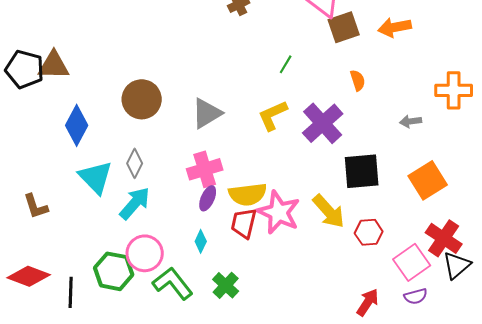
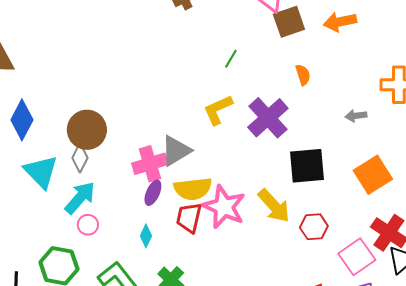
brown circle: (142, 99) -> (87, 130), moved
gray triangle: (207, 113) -> (176, 151), moved
pink circle: (145, 253) -> (88, 225), moved, size x0.6

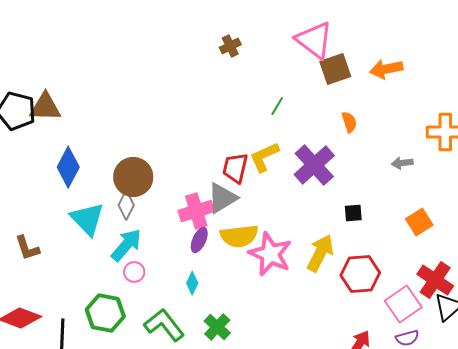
black square: (307, 166) -> (353, 213), size x0.5
orange square: (373, 175) -> (419, 222), size x0.7
yellow arrow: (274, 206) -> (320, 253), turned -111
red trapezoid: (189, 218) -> (235, 168), moved
red hexagon: (314, 227) -> (360, 274), size x1.4

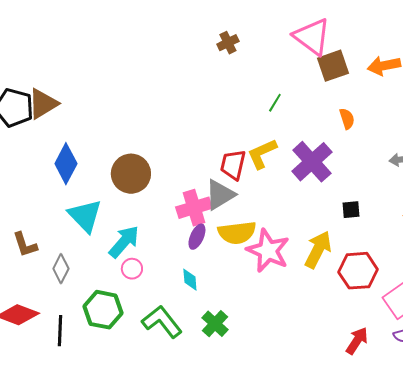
brown triangle: (45, 107) -> (43, 104), turned -32
gray diamond: (126, 205) -> (61, 269), moved
cyan diamond: (192, 283) -> (190, 280), turned -30

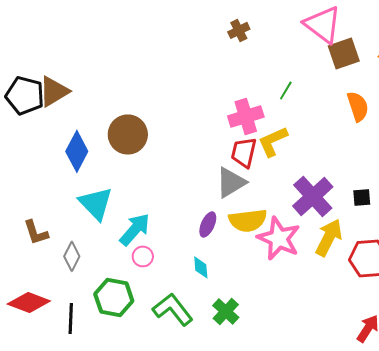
orange semicircle: (347, 119) -> (358, 106), size x1.4
purple cross: (312, 162) -> (313, 196), moved
brown circle: (131, 174) -> (128, 134), moved
pink cross: (194, 208) -> (246, 116), moved

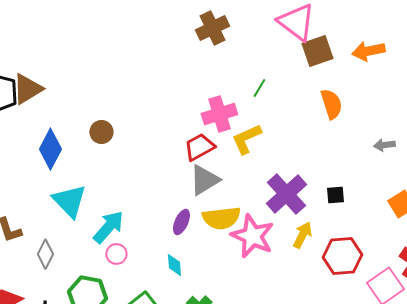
brown cross: (239, 30) -> (212, 28), size x1.5
brown circle: (128, 134) -> (101, 132), size x0.6
red trapezoid: (244, 152) -> (199, 147), moved, turned 48
yellow arrow: (329, 237) -> (302, 235), size x0.7

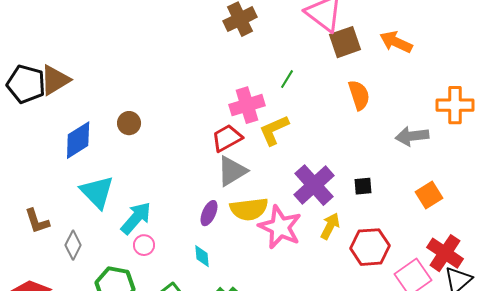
orange arrow: (368, 51) -> (396, 42), turned 36
gray arrow: (384, 145) -> (412, 136), size x1.5
blue diamond: (50, 149) -> (78, 140), turned 30

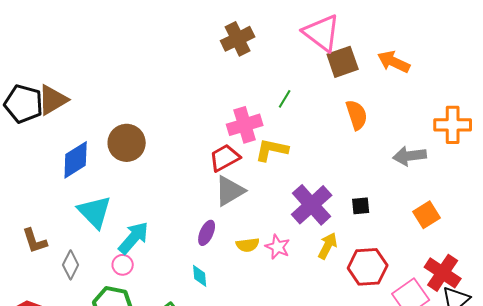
brown circle: (129, 123) -> (127, 143), size x1.6
yellow L-shape: (274, 130) -> (272, 150), turned 36
yellow semicircle: (249, 209) -> (248, 245), moved, size x0.6
pink star: (280, 227) -> (278, 247), size x0.6
pink circle: (144, 245) -> (123, 265), moved

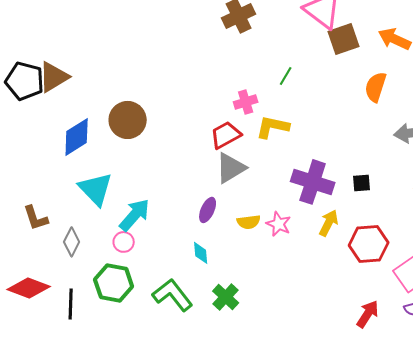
orange semicircle: (357, 115) -> (376, 87), moved, turned -144
pink cross: (245, 125) -> (246, 102), size x0.7
purple cross: (312, 205) -> (313, 182), turned -30

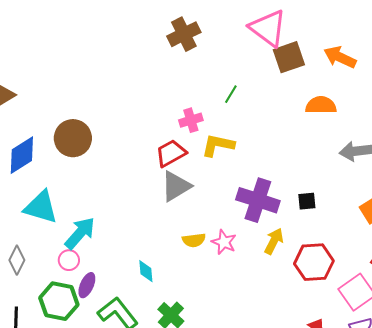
orange semicircle: (376, 87) -> (321, 105), turned 72
cyan triangle: (96, 189) -> (41, 207), turned -30
purple ellipse: (208, 210) -> (87, 285), moved

